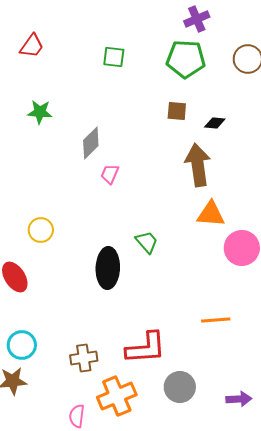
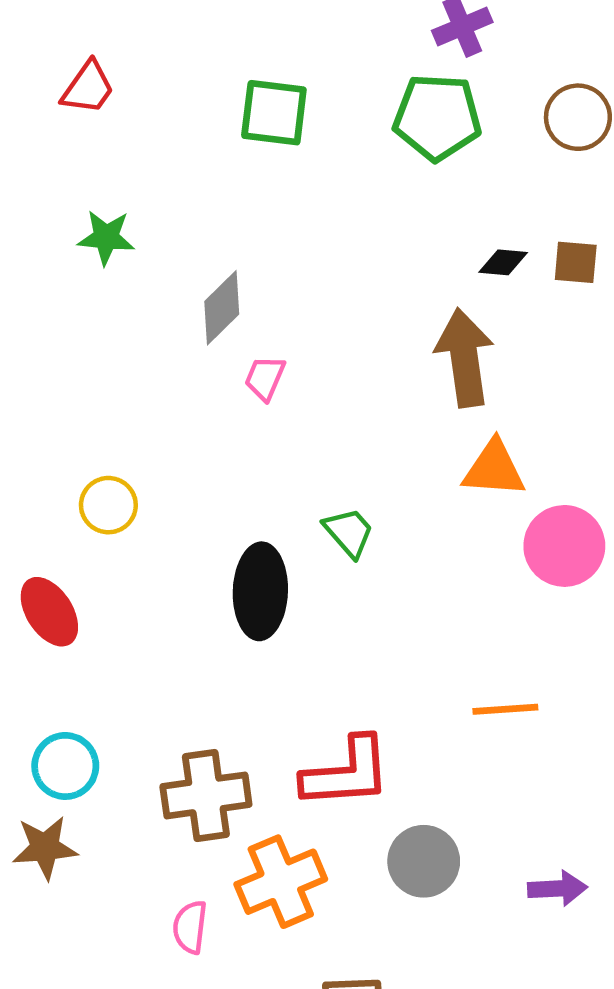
green square: (114, 57) -> (274, 113), size x1.4
brown square: (177, 111) -> (576, 262), moved
brown cross: (84, 358) -> (206, 795), size x1.4

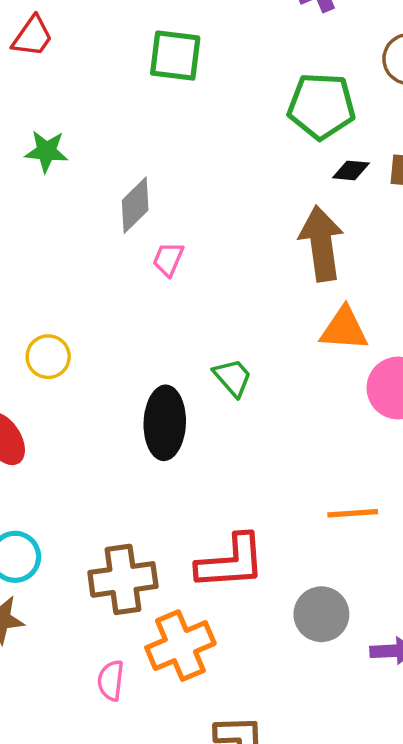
green pentagon: (437, 117) -> (321, 106), moved
gray circle: (424, 861) -> (321, 614), moved

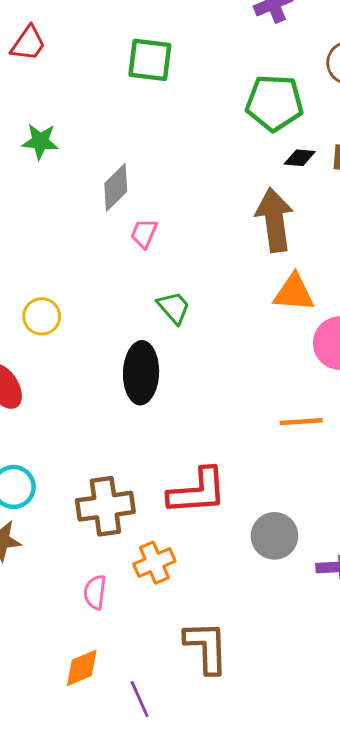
green trapezoid: (233, 378) -> (174, 307), moved
orange line: (353, 513) -> (301, 422), moved
orange cross: (180, 646) -> (154, 563), size x0.7

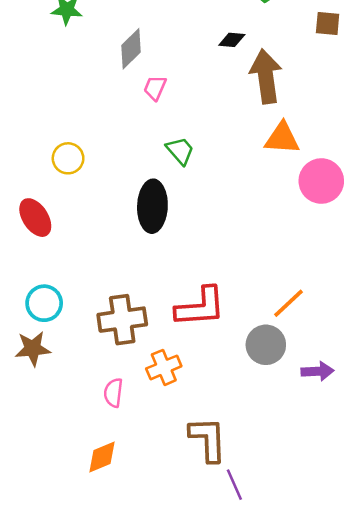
black diamond: (300, 158) -> (232, 40), moved
orange line: (301, 422) -> (289, 303), moved, turned -39
purple line: (140, 699) -> (234, 485), moved

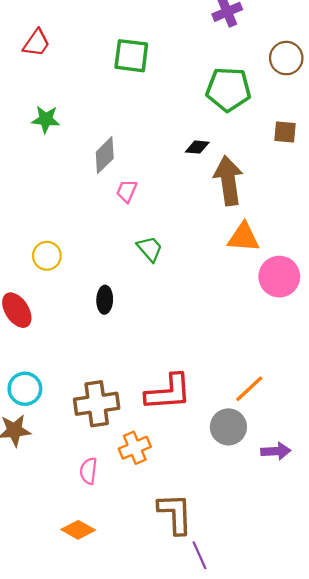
black ellipse: (152, 206) -> (105, 300), moved, size x0.6
orange diamond: (102, 457) -> (78, 530), turned 52

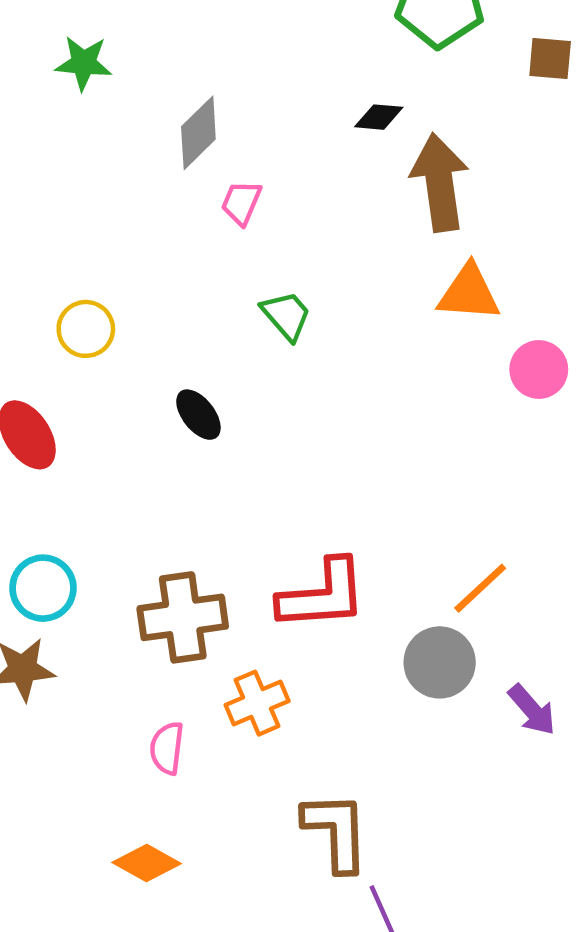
brown square: (285, 132) -> (550, 59), moved
pink circle: (279, 277) -> (539, 370), size x0.7
black ellipse: (105, 300) -> (198, 415), turned -40
purple arrow: (276, 451) -> (532, 710), turned 52

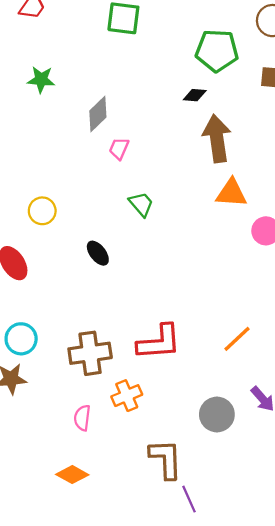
black diamond: (379, 117) -> (195, 95), moved
gray circle: (440, 662) -> (217, 414), moved

